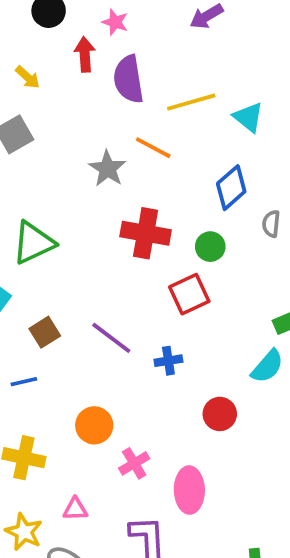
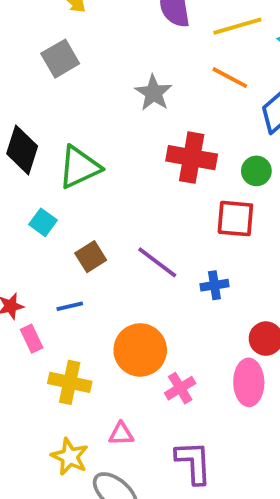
orange line: (153, 148) -> (230, 78), moved
red square: (189, 294) -> (235, 219), turned 30
orange circle: (94, 425) -> (140, 350), size x1.4
pink ellipse: (189, 490) -> (249, 382), moved

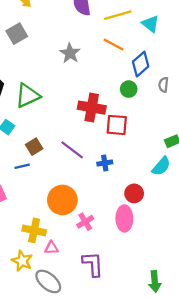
red cross: (192, 158) -> (92, 108), moved
green circle: (256, 171) -> (129, 89), moved
blue line: (70, 306) -> (22, 166), moved
yellow cross: (70, 382) -> (34, 230), moved

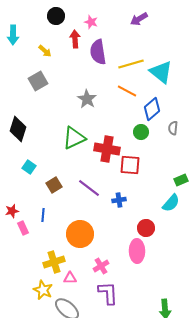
cyan triangle: (150, 24) -> (161, 72), size x1.4
green triangle: (28, 96) -> (74, 138), moved
blue line: (22, 166) -> (43, 215), moved, turned -72
pink cross: (85, 222) -> (101, 266), moved
yellow cross: (34, 230) -> (54, 262), turned -30

